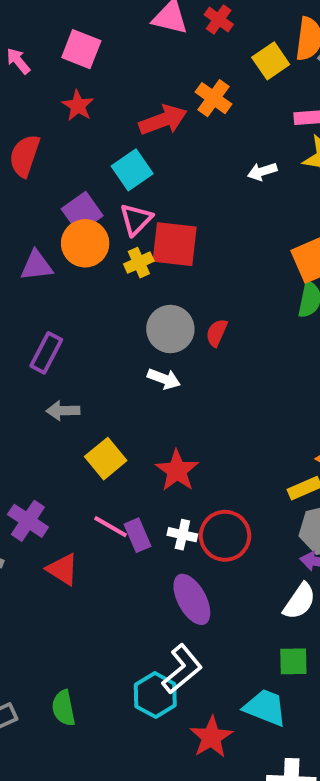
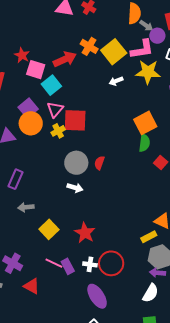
pink square: (81, 49) -> (36, 70), moved
yellow square: (271, 61) -> (114, 52), moved, size x1.4

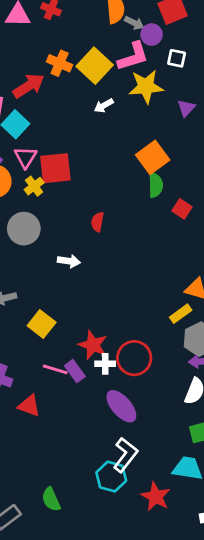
gray circle: (76, 163) -> (24, 229), moved
red star: (85, 233) -> (93, 345), moved

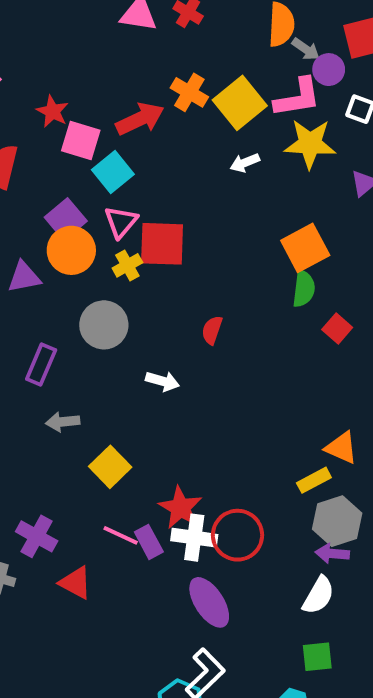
white cross: (105, 364) -> (194, 538), size x1.5

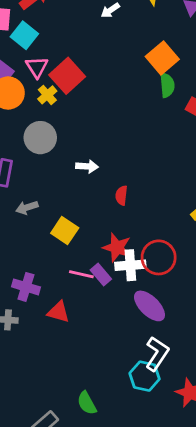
red square: (162, 244) -> (67, 76), turned -32
red semicircle: (212, 330) -> (121, 195), moved

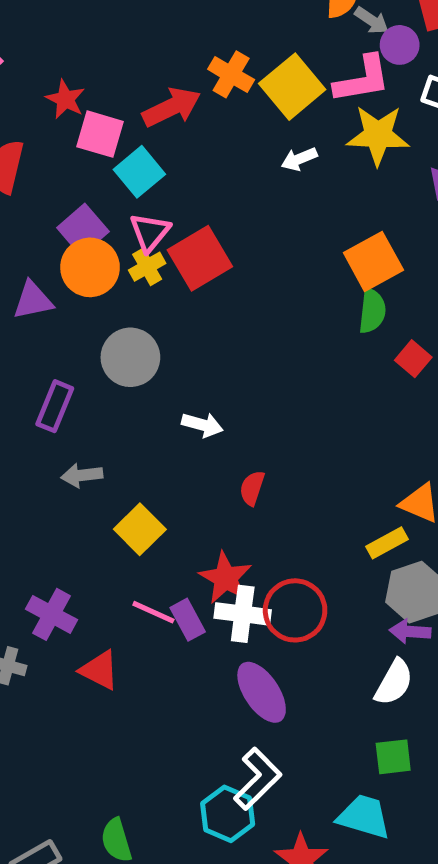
yellow cross: (47, 95) -> (147, 267), moved

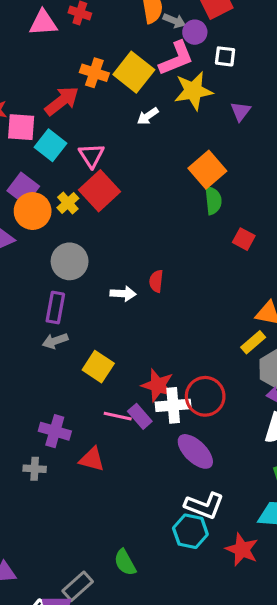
pink triangle: (150, 232) -> (91, 155), moved
red square: (413, 359) -> (244, 239), moved
purple rectangle: (55, 406) -> (55, 308), moved
red semicircle: (252, 488) -> (156, 281), moved
white L-shape: (258, 779) -> (204, 506), turned 78

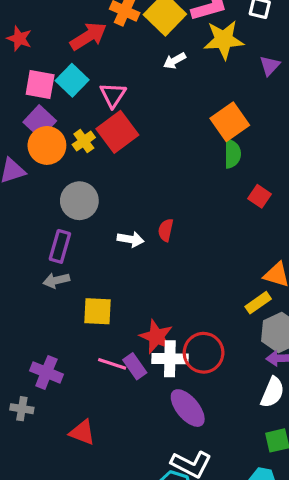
pink square: (21, 127) -> (40, 85), moved
yellow square: (98, 367) -> (98, 311), turned -36
red triangle: (92, 459) -> (82, 432), moved

